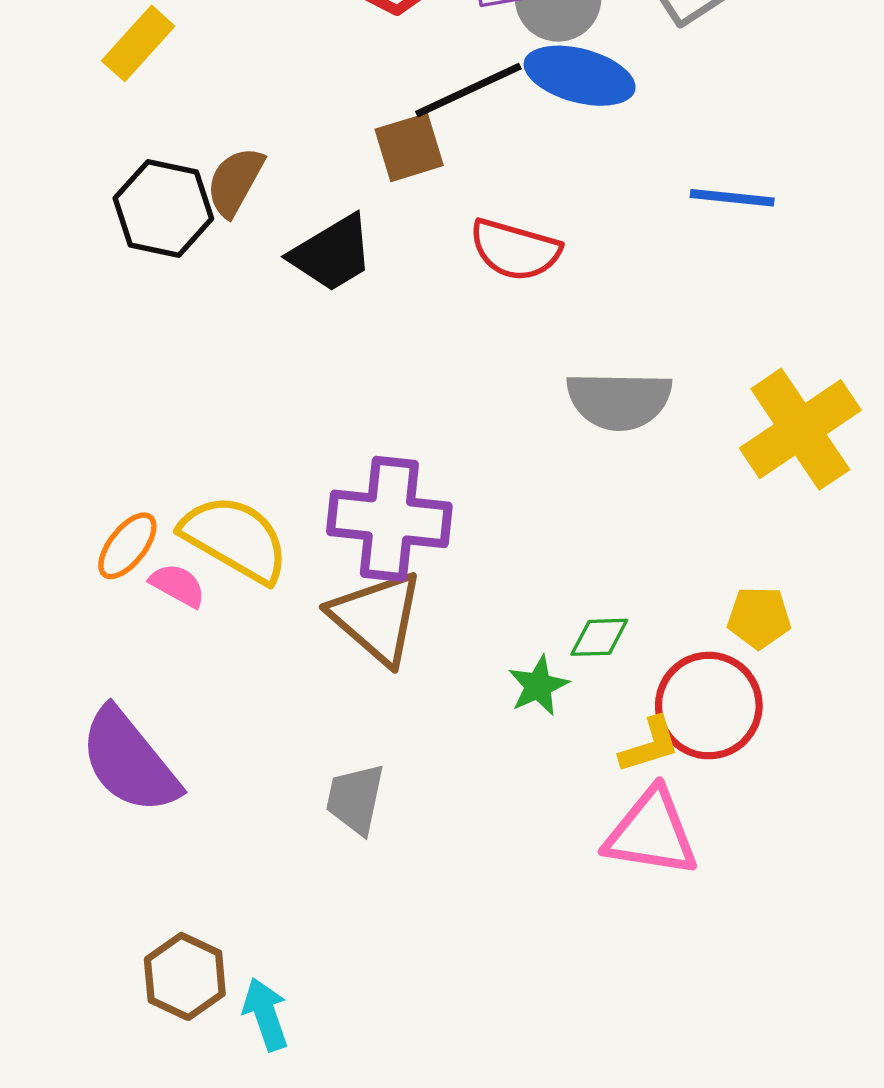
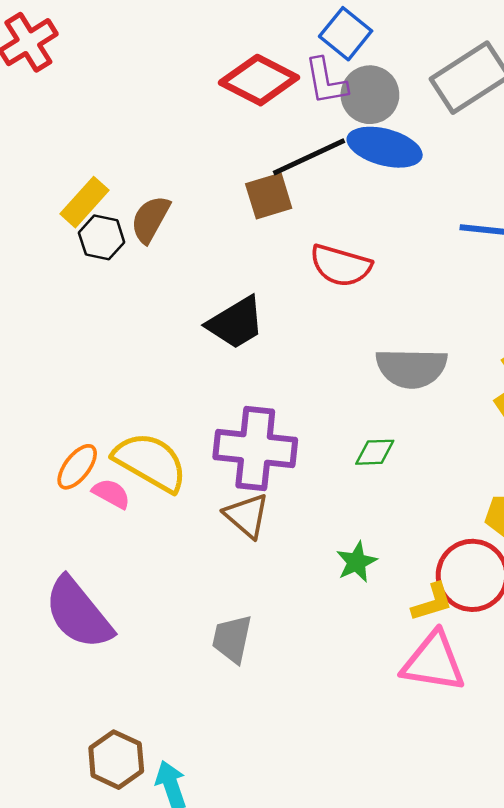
yellow rectangle: (138, 43) -> (84, 202), moved
black hexagon: (163, 208) -> (102, 237), size x0.7
black trapezoid: (332, 253) -> (236, 323), moved
brown triangle: (377, 618) -> (247, 516), size x0.7
green diamond: (599, 637) -> (375, 452), moved

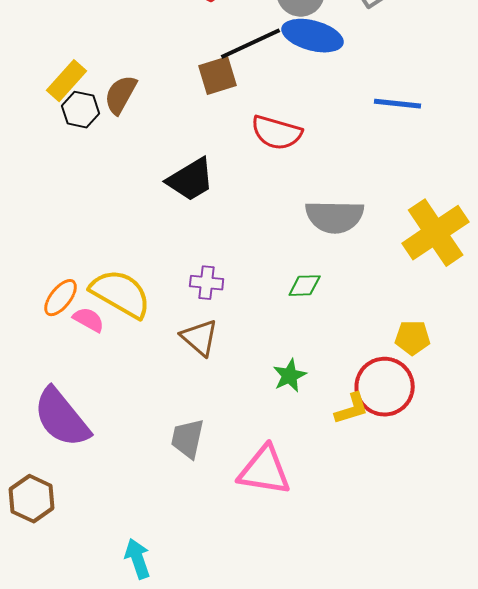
purple cross: (255, 448) -> (207, 283), size x0.5
pink triangle: (433, 662) -> (265, 471), moved
brown hexagon: (116, 760) -> (32, 499), moved

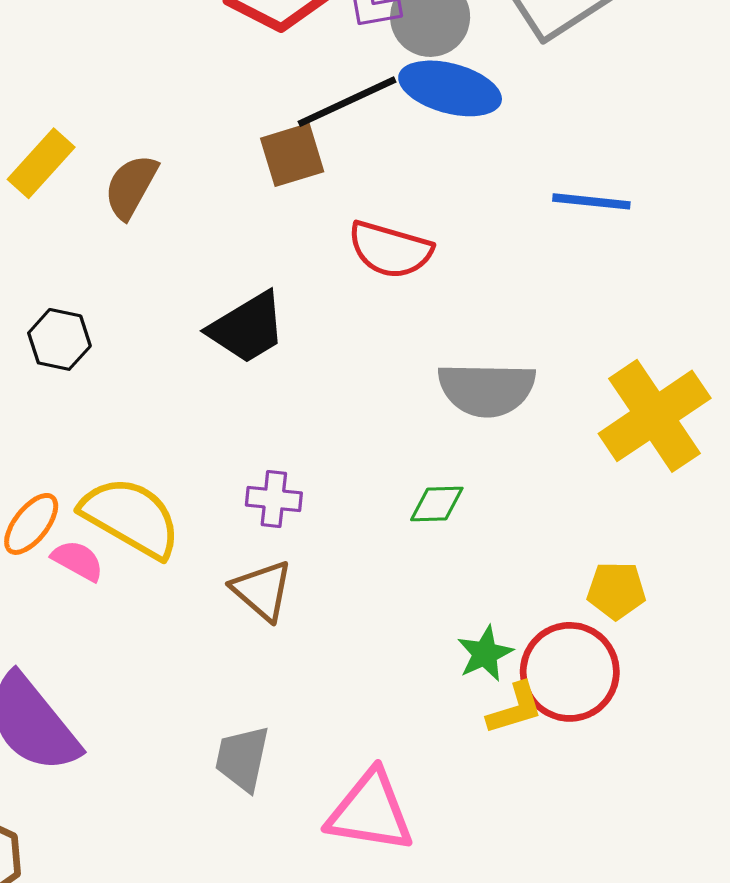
black hexagon: (81, 110) -> (59, 339), moved
green star: (290, 376) -> (485, 654), moved

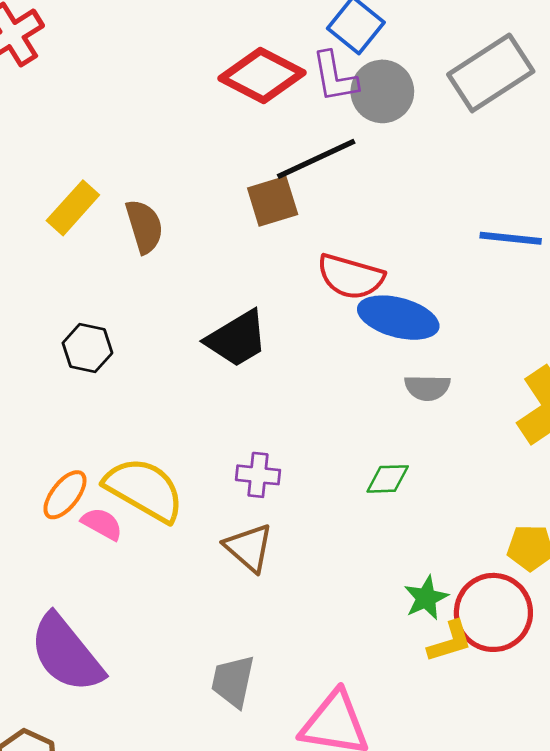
blue ellipse: (450, 88) -> (398, 318), moved
brown semicircle: (131, 187) -> (144, 226), turned 134
gray semicircle: (487, 389) -> (427, 388), size x0.6

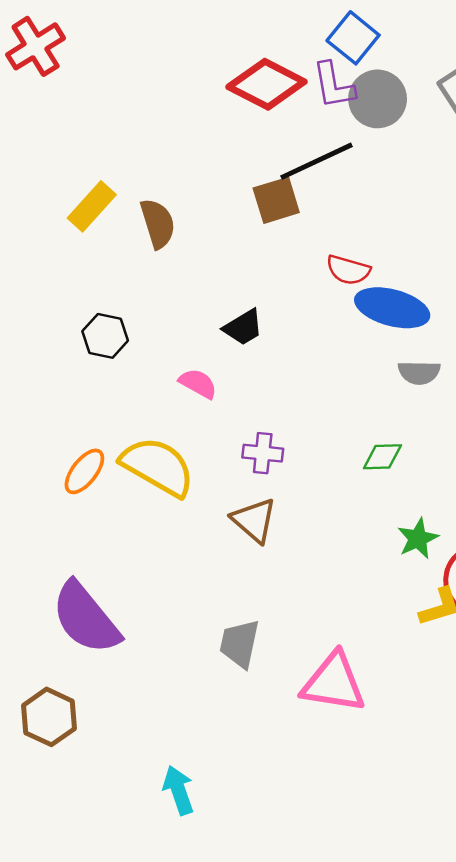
red semicircle: (351, 277) -> (348, 270), size x0.7
black trapezoid: (237, 339) -> (243, 327), size x0.7
pink semicircle: (102, 524) -> (198, 383), moved
green star: (426, 598) -> (418, 539), moved

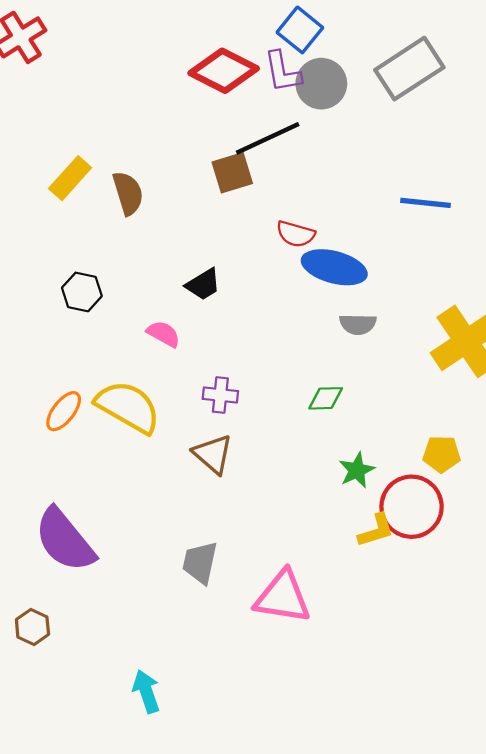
brown hexagon: (49, 717) -> (32, 627), size x0.7

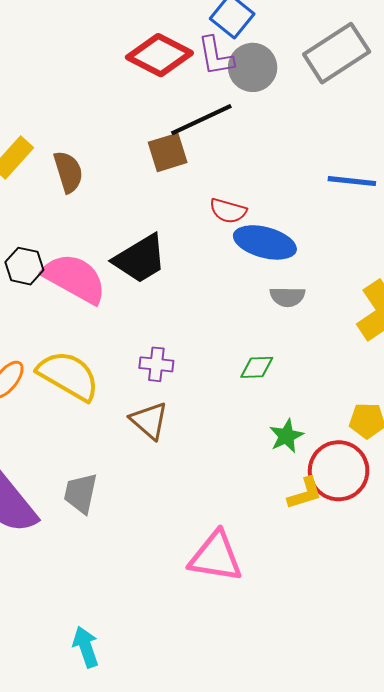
black trapezoid: (203, 284) -> (140, 259), size x1.6
pink semicircle: (163, 334) -> (74, 278), moved, size x2.0
gray trapezoid: (200, 563) -> (81, 493), moved

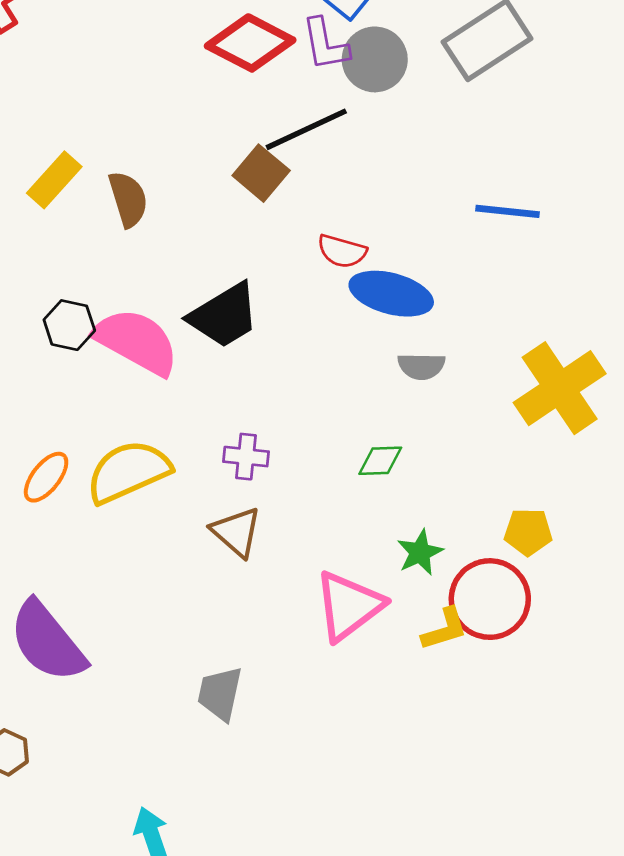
brown square: (168, 152) -> (261, 173), turned -33
yellow semicircle: (68, 376) -> (128, 472), turned -54
gray trapezoid: (81, 493) -> (220, 694), moved
pink triangle: (216, 557) -> (349, 606), moved, turned -46

